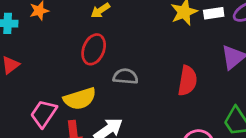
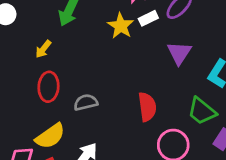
red semicircle: (187, 81) -> (147, 107), moved

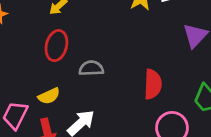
yellow semicircle: (50, 136) -> (49, 96), size x0.7

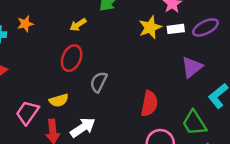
gray semicircle: (91, 68) -> (99, 82), turned -70

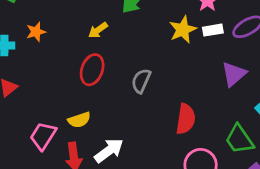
gray semicircle: (99, 82) -> (141, 81), moved

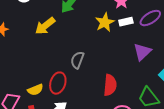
yellow arrow: (98, 30) -> (45, 26), size x1.5
red ellipse: (92, 70) -> (58, 83), moved

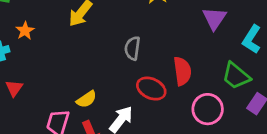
red ellipse: (58, 83) -> (151, 89), moved, turned -70

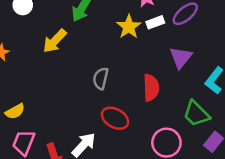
red semicircle: (182, 71) -> (151, 88), moved
yellow semicircle: (87, 99) -> (15, 111), moved

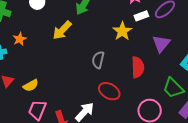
yellow star: (129, 27) -> (122, 31), moved

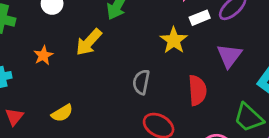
orange star: (20, 39) -> (43, 55), moved
yellow semicircle: (31, 85) -> (62, 113), moved

